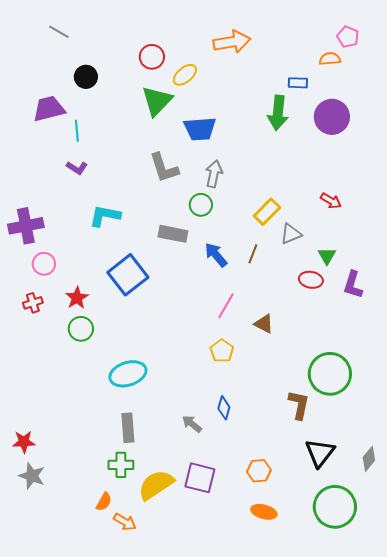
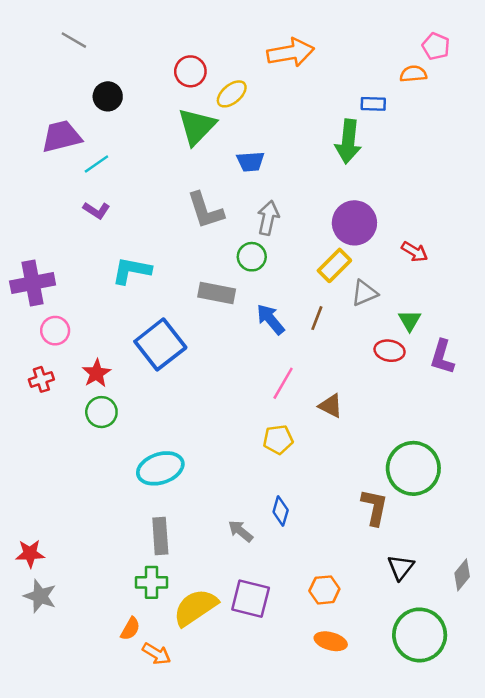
purple circle: (332, 117) -> (354, 223), moved
blue trapezoid: (200, 129) -> (251, 162), size x0.7
cyan line: (77, 131) -> (96, 164), turned 60
yellow pentagon: (222, 351) -> (278, 440), turned 30
black triangle: (320, 453) -> (401, 567), size x0.7

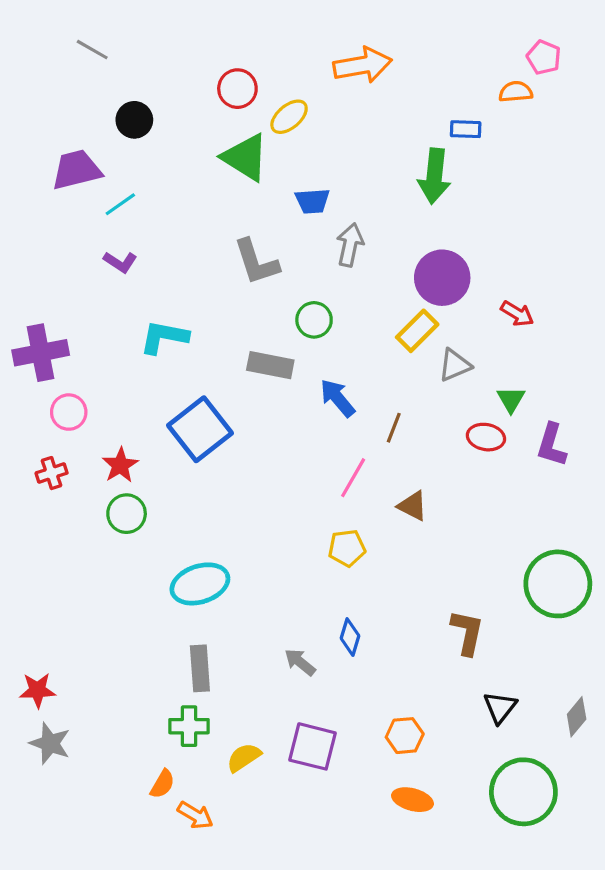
green triangle: (197, 126) -> (245, 157), turned -42
gray arrow: (268, 218) -> (350, 245), moved
brown line: (317, 318) -> (394, 428), moved
green circle: (413, 468) -> (558, 584), moved
yellow semicircle: (195, 607) -> (244, 757), size x0.6

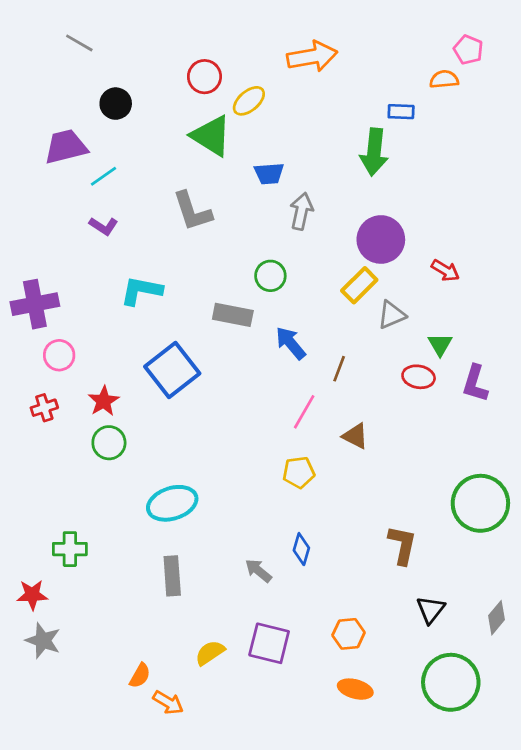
gray L-shape: (256, 262) -> (192, 211), moved
green cross: (189, 726) -> (70, 549), moved

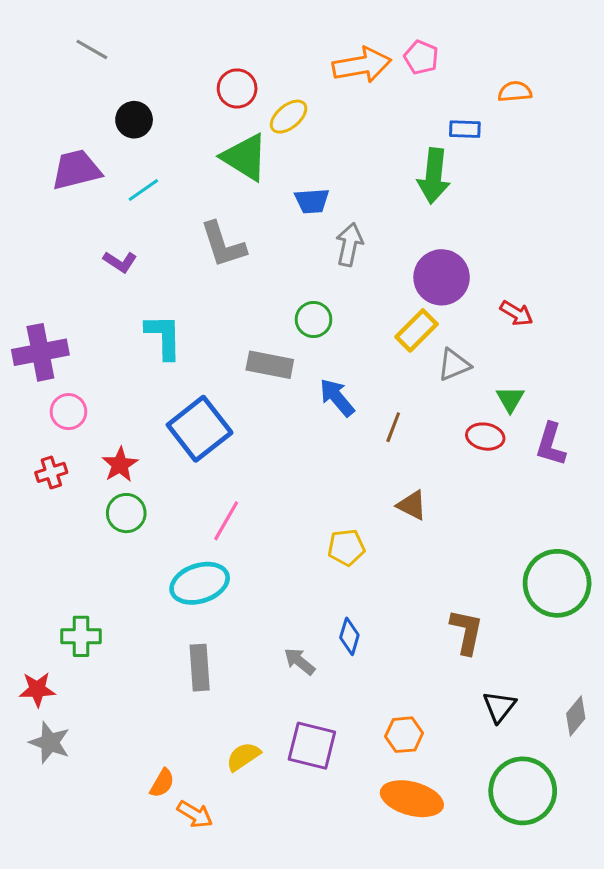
pink pentagon: (468, 50) -> (421, 57), moved
cyan line: (104, 176) -> (143, 190), moved
cyan L-shape: (141, 291) -> (164, 337), turned 78
pink line: (304, 412) -> (226, 521), moved
orange ellipse: (355, 689) -> (412, 799), size x1.5

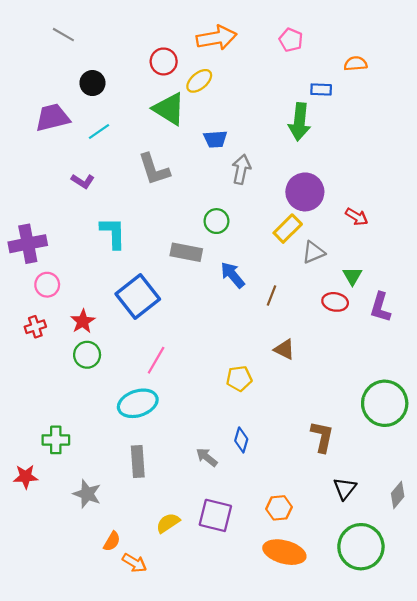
orange arrow: (362, 65) -> (216, 38), moved
gray star: (50, 742) -> (87, 494), moved

